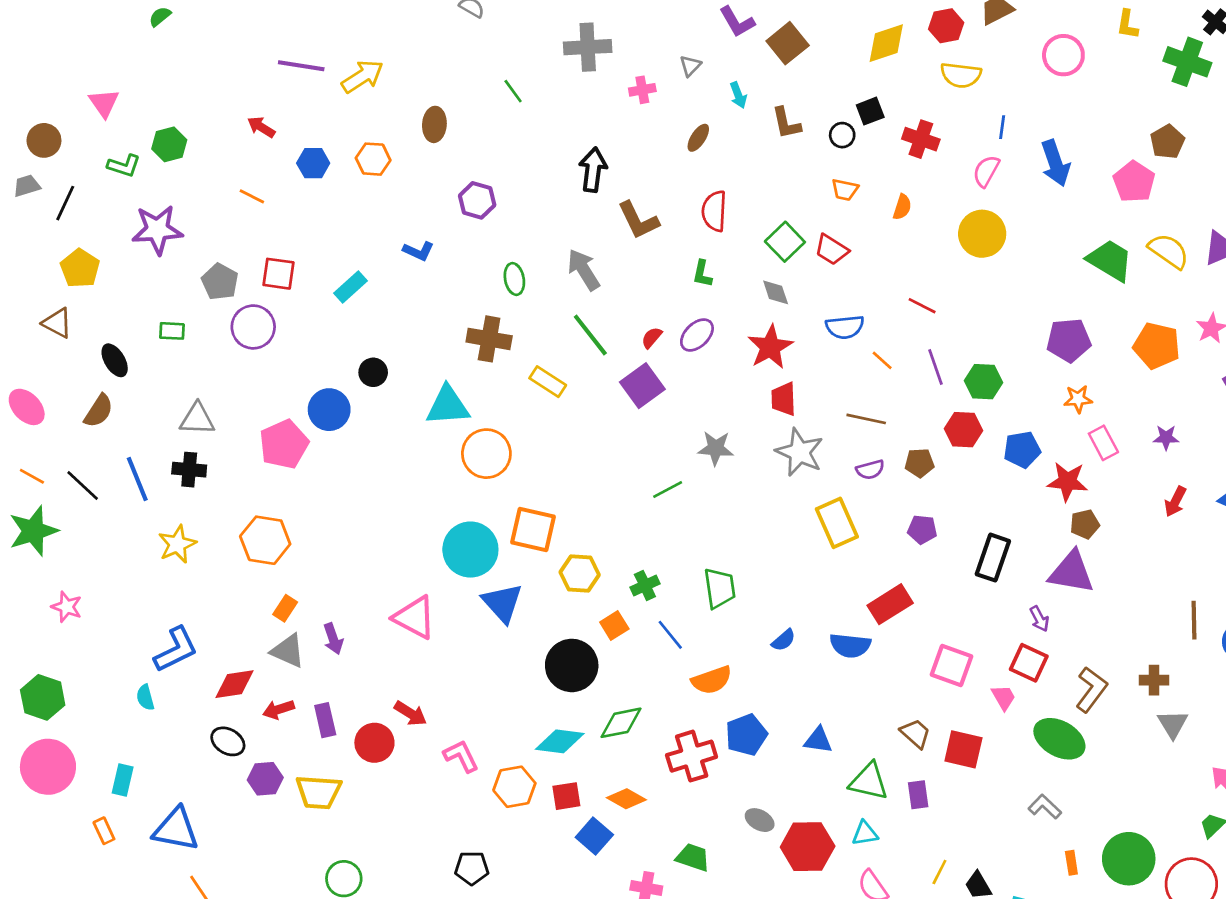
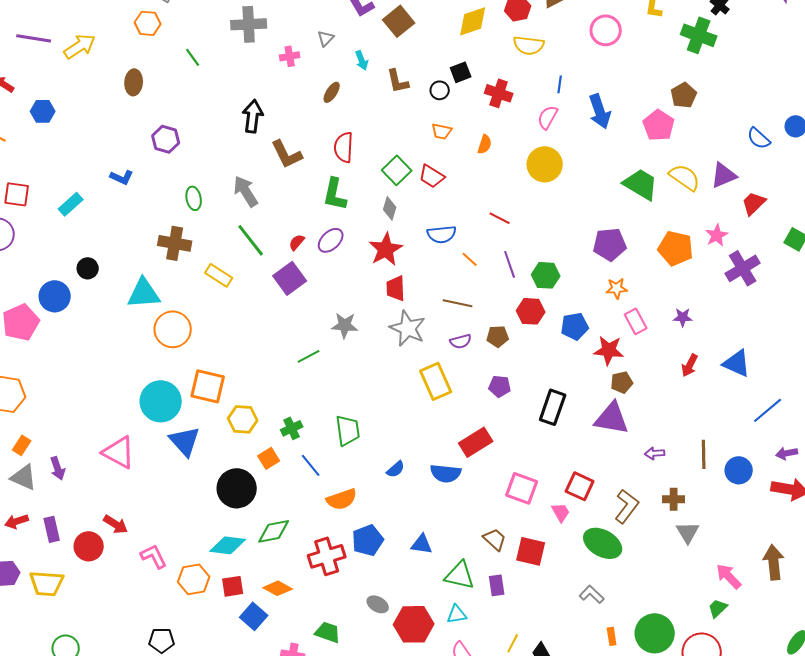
orange hexagon: (373, 159) -> (148, 23), moved
green L-shape: (702, 274) -> (335, 194), size x1.6
gray diamond: (776, 292) -> (390, 208), turned 35
purple arrow: (1039, 619) -> (655, 453), moved, turned 114

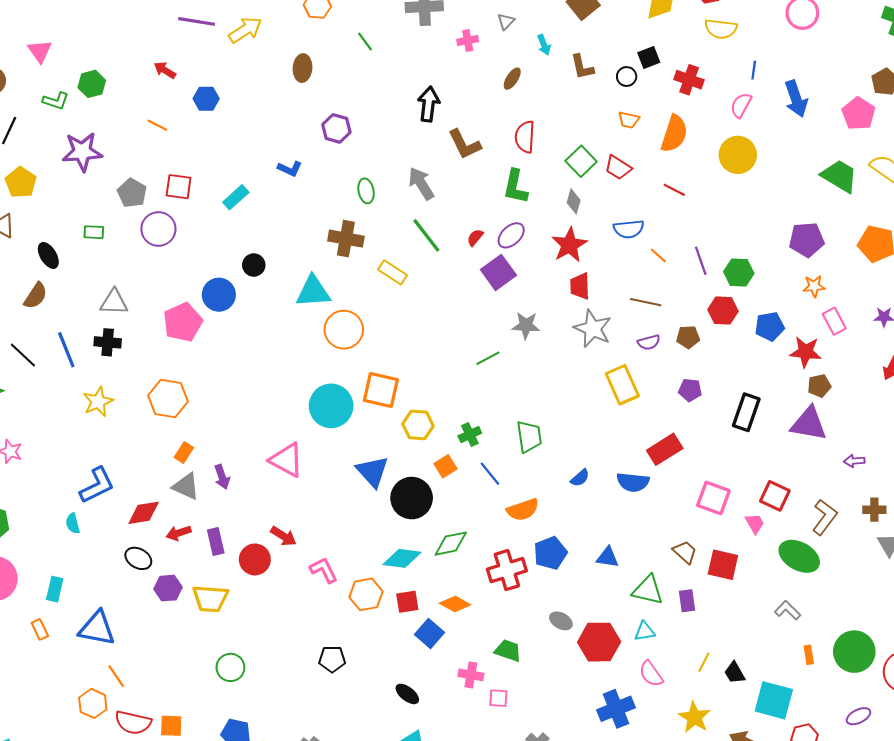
orange semicircle: (485, 144) -> (674, 134), size x1.8
red line: (500, 218) -> (674, 190), moved
purple square: (290, 278) -> (498, 272), moved
blue triangle: (185, 441) -> (372, 472), moved

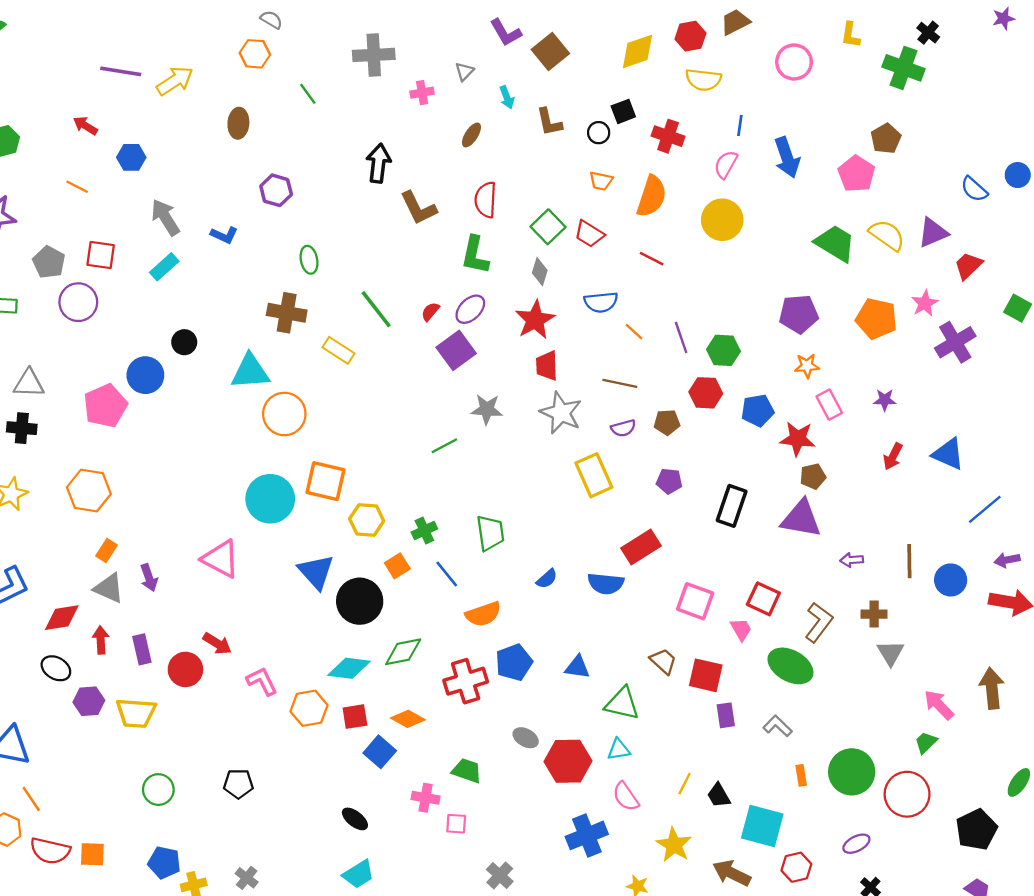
gray arrow: (421, 183) -> (165, 217), moved
red arrow: (179, 533) -> (101, 640), turned 105
purple rectangle: (687, 601) -> (726, 715), moved
black pentagon: (332, 659) -> (238, 784), moved

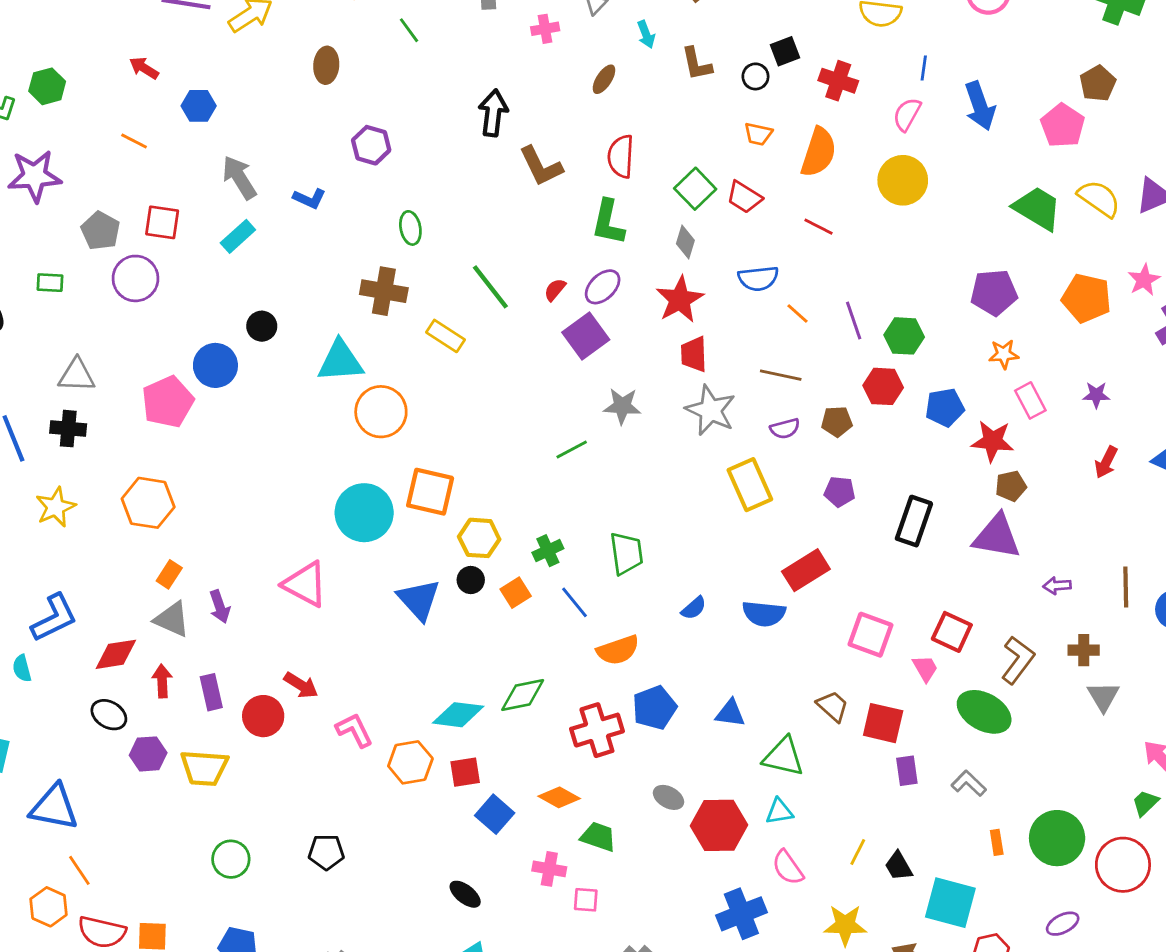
black circle: (360, 601) -> (471, 580), moved, size x0.5
orange diamond: (408, 719) -> (559, 797), moved
yellow star: (674, 845) -> (845, 925), turned -30

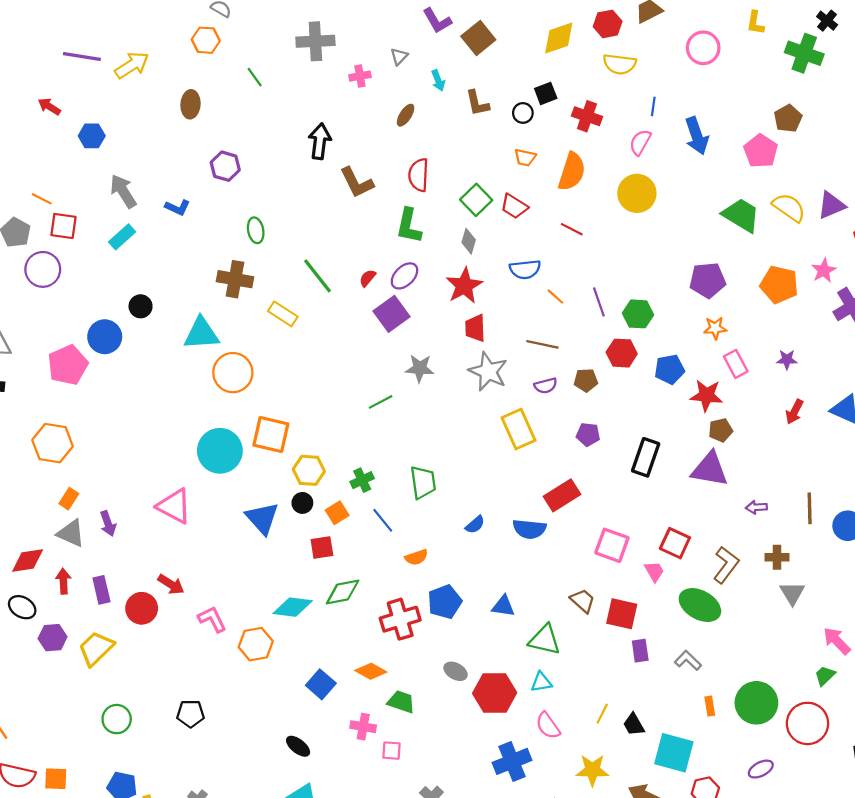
orange line: (134, 141) -> (42, 199), moved
orange semicircle: (618, 650) -> (416, 557), size x0.7
yellow trapezoid: (204, 768) -> (96, 648), turned 132
red square: (465, 772) -> (322, 547), moved

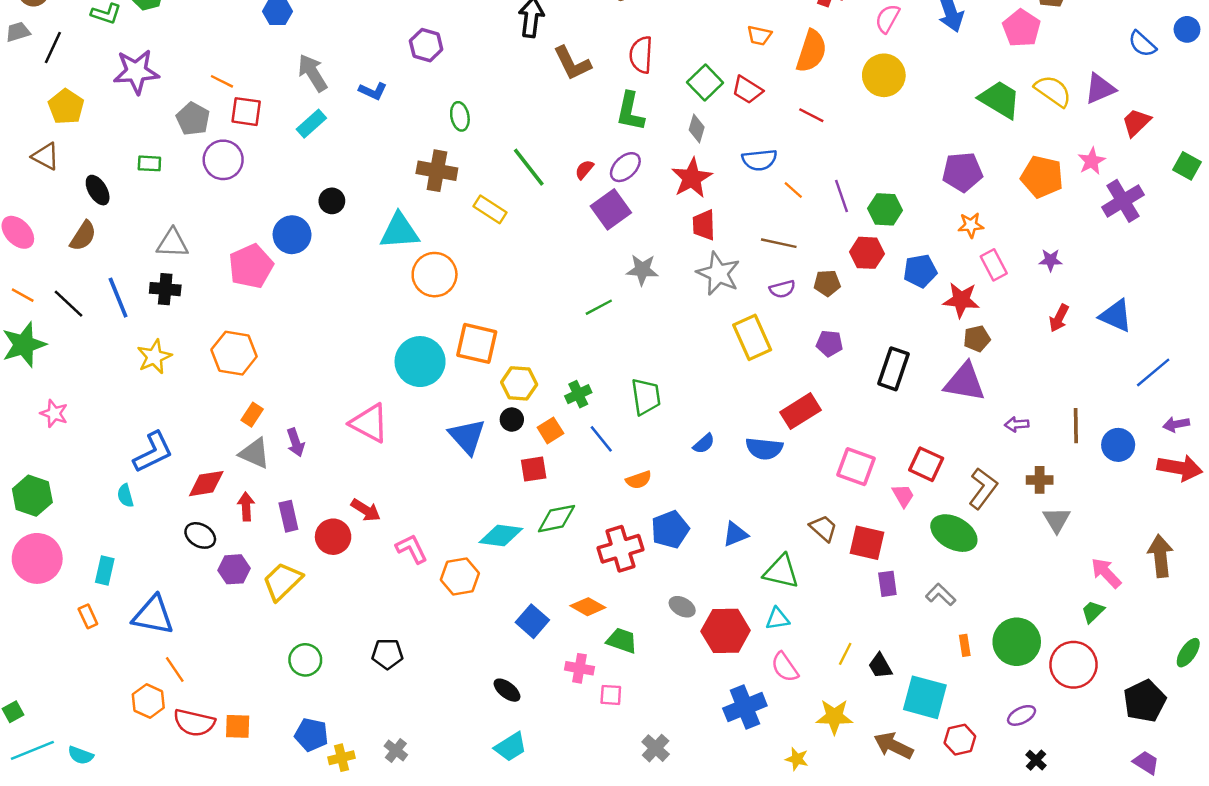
blue triangle: (503, 606) -> (735, 534), turned -30

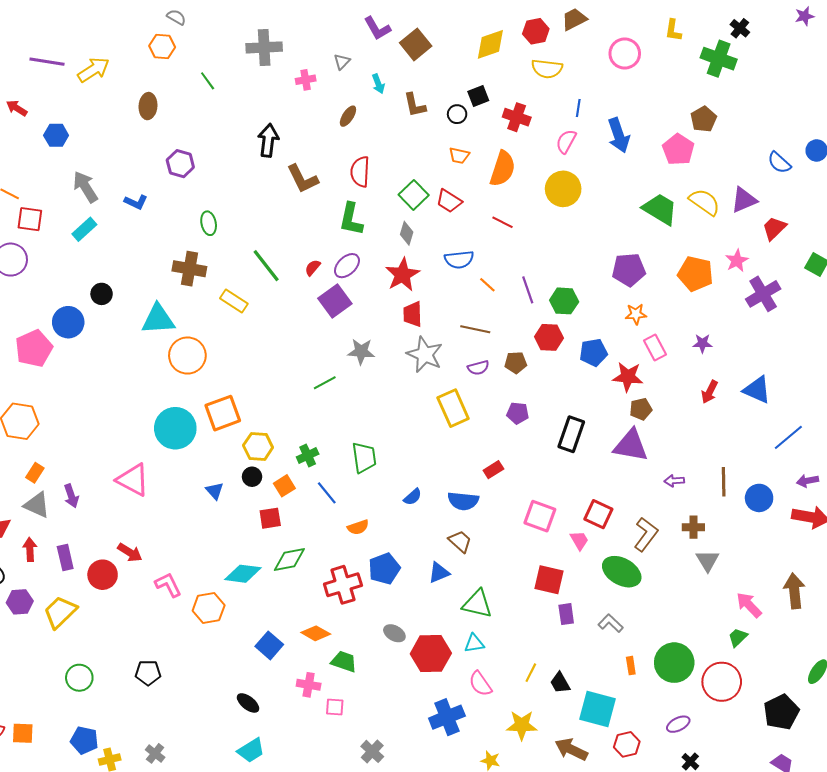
orange square: (477, 343) -> (223, 413), turned -33
red rectangle: (800, 411) -> (493, 470), size x0.6
blue triangle: (467, 436) -> (215, 491), size x0.6
brown trapezoid: (823, 528) -> (460, 541), moved

